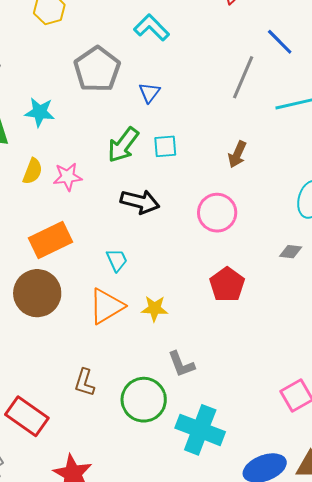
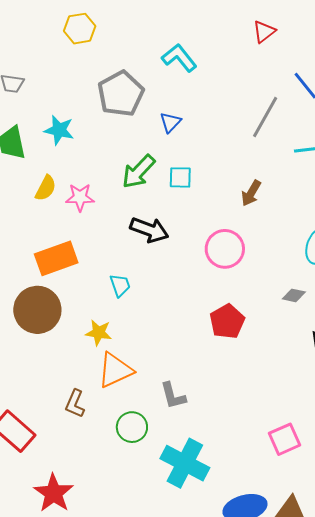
orange triangle: (106, 306) -> (115, 370), moved
yellow star: (154, 309) -> (99, 333), moved
green circle: (144, 400) -> (132, 427), size x0.7

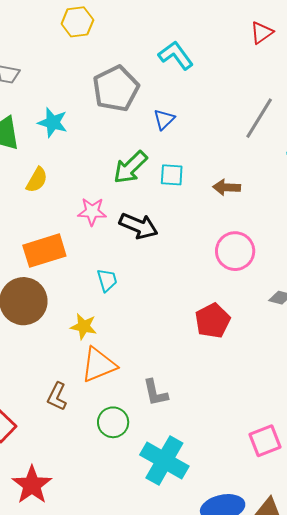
brown arrow: (251, 193) -> (227, 187), moved, turned 60
pink star: (80, 197) -> (92, 212), moved
pink circle: (225, 249) -> (235, 251), moved

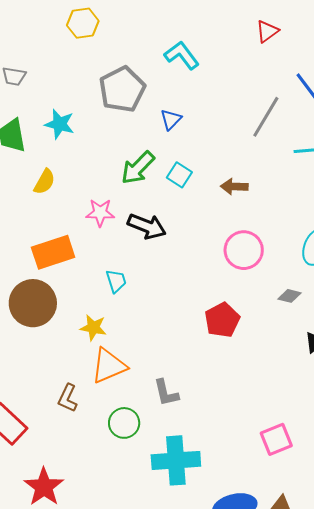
cyan square: (172, 175) -> (179, 175), turned 30
cyan cross: (164, 461) -> (176, 460), turned -33

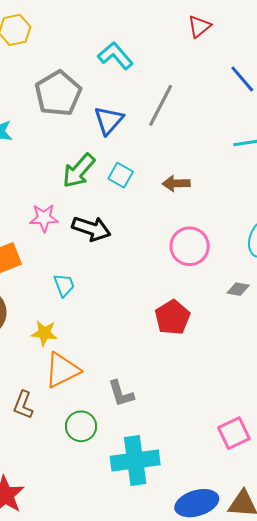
gray line: (266, 117) -> (161, 105), moved
blue triangle: (171, 119) -> (109, 120), size x1.4

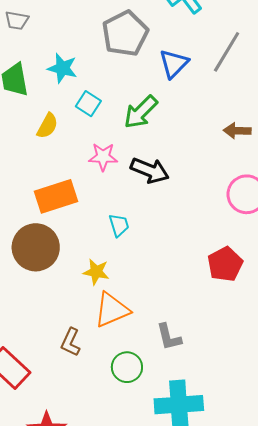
cyan square: (121, 175) -> (88, 104), moved

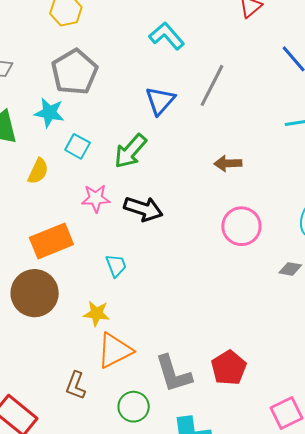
gray pentagon: (125, 34) -> (75, 72), moved
red pentagon: (225, 264) -> (229, 368), moved
gray L-shape: (169, 337) -> (173, 374), size x1.4

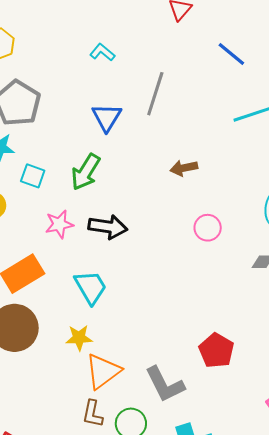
cyan L-shape: (167, 36) -> (102, 52), size x0.7
pink circle: (241, 226) -> (208, 228), size x0.7
cyan trapezoid: (116, 266) -> (90, 287), size x1.5
red pentagon: (229, 368) -> (216, 351), moved
brown L-shape: (76, 385) -> (93, 414), moved

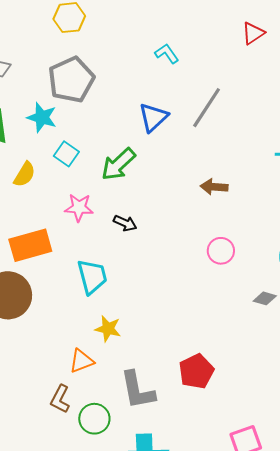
black arrow: (108, 227) -> (125, 223), size x0.6
yellow star: (79, 338) -> (108, 329), moved
orange triangle: (103, 371) -> (81, 361), size x0.7

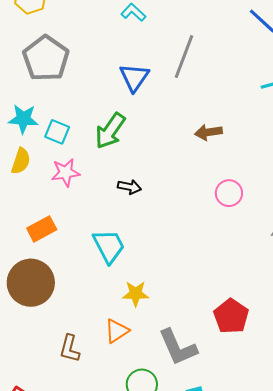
cyan star: (42, 117) -> (23, 119), moved
pink star: (79, 208) -> (66, 172), moved
orange rectangle: (30, 245) -> (42, 229), size x0.7
brown L-shape: (60, 399) -> (70, 349), moved

